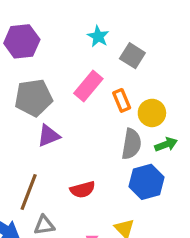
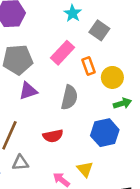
gray semicircle: (131, 144) -> (69, 97), moved

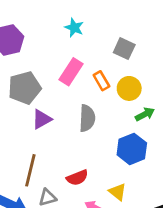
gray square: (99, 30) -> (124, 49), moved
red semicircle: (53, 136) -> (77, 178), moved

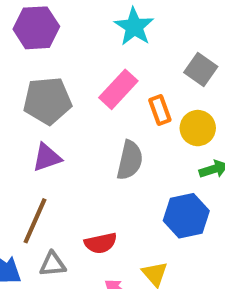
cyan star: (74, 28) -> (134, 27), size x1.4
purple triangle: (42, 119) -> (47, 158), moved

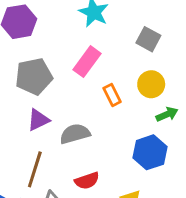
orange rectangle: (160, 110) -> (112, 95), moved
gray semicircle: (130, 160) -> (75, 134), moved, turned -112

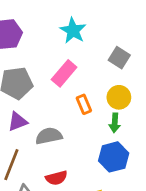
green arrow: (167, 114) -> (115, 123), moved, turned 114

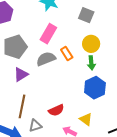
gray semicircle: (49, 136) -> (46, 59), moved

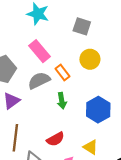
pink rectangle: (48, 34) -> (40, 51), turned -66
green arrow: (91, 63) -> (62, 101), moved

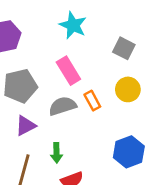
green arrow: (62, 101) -> (57, 153), moved

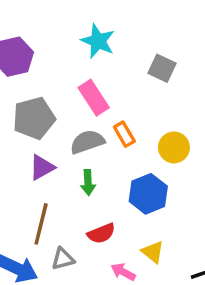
yellow circle: (128, 89) -> (174, 147), moved
blue hexagon: (129, 152) -> (148, 194), moved
green arrow: (57, 153) -> (88, 182), moved

